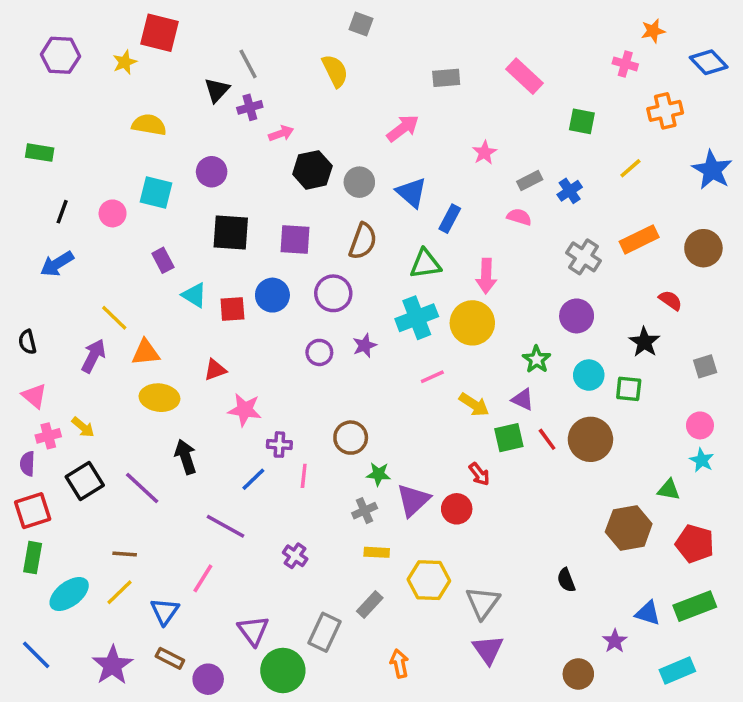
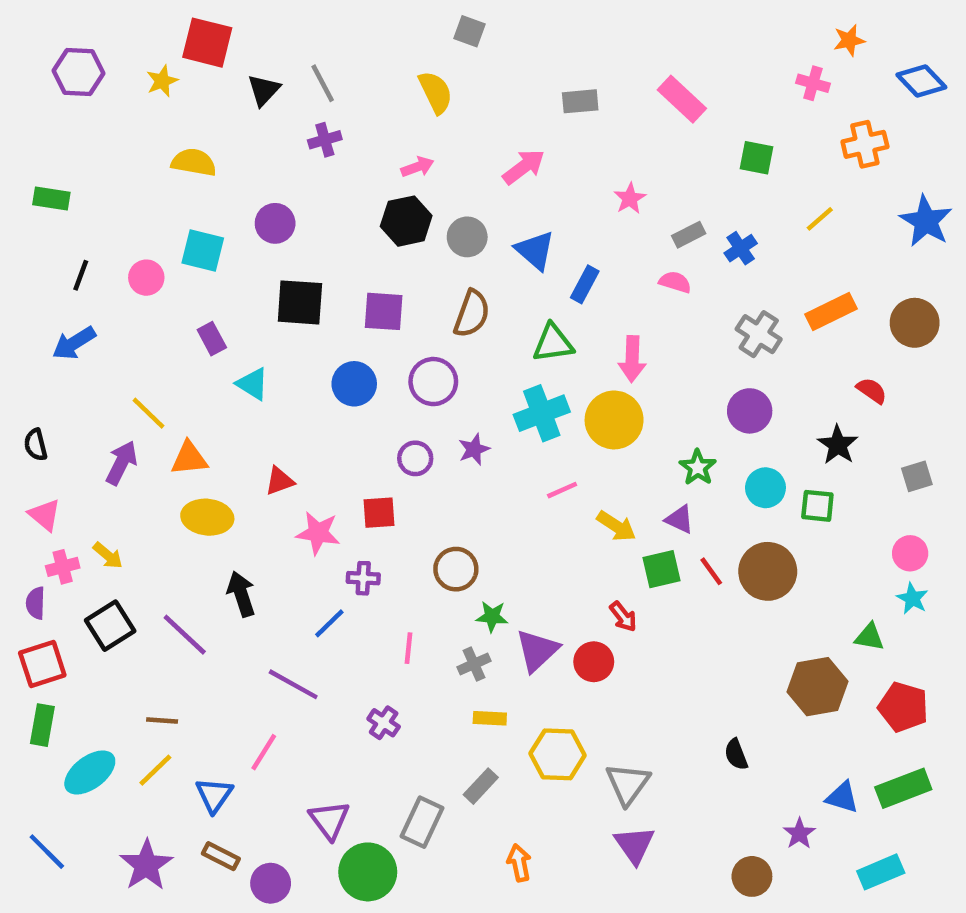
black triangle: (217, 90) -> (264, 90), moved
pink arrow: (281, 133) -> (417, 167), moved
red square: (232, 309) -> (379, 513), moved
pink line: (304, 476) -> (408, 648), moved

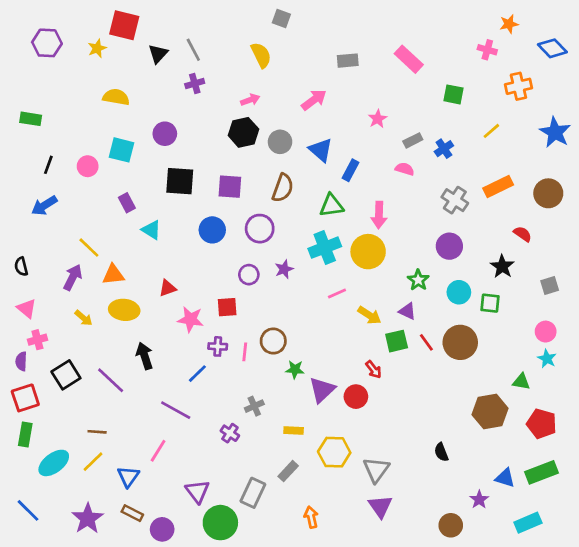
yellow arrow: (108, 556) -> (84, 318), moved
pink line: (408, 648) -> (245, 352), moved
gray cross: (474, 664) -> (254, 406), moved

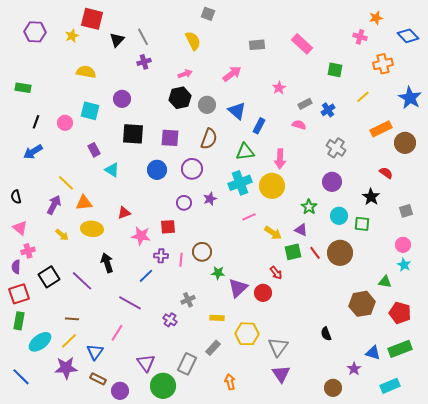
orange rectangle: (498, 187) -> (381, 129), moved
purple star: (88, 519) -> (66, 368), moved, turned 30

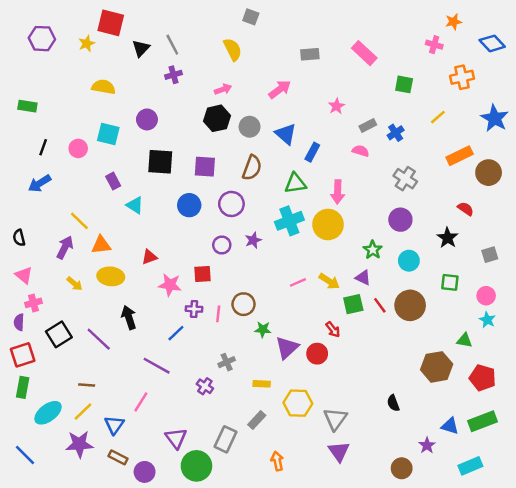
pink line: (249, 217) -> (298, 282), moved
green square: (362, 224) -> (450, 282), moved

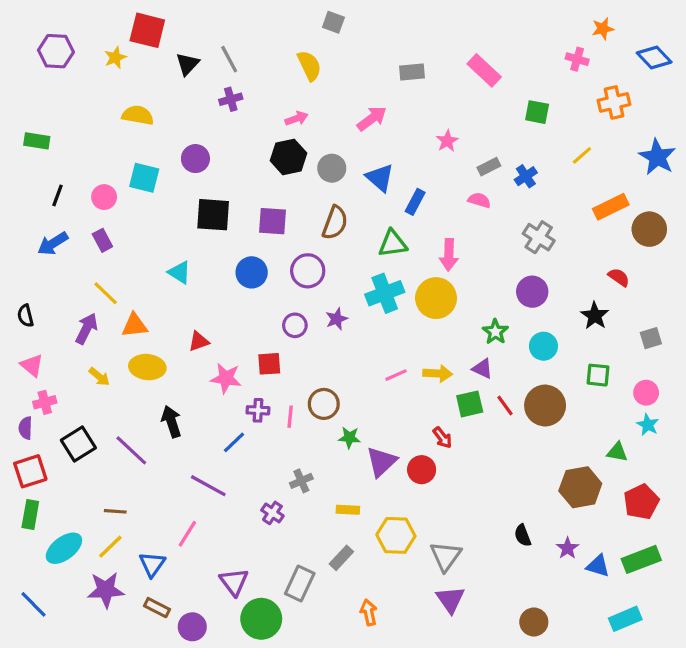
purple rectangle: (113, 181) -> (102, 240), moved
yellow arrow: (329, 281) -> (438, 373), turned -30
red pentagon: (483, 378) -> (641, 502), turned 30
purple star: (427, 445) -> (568, 548), moved

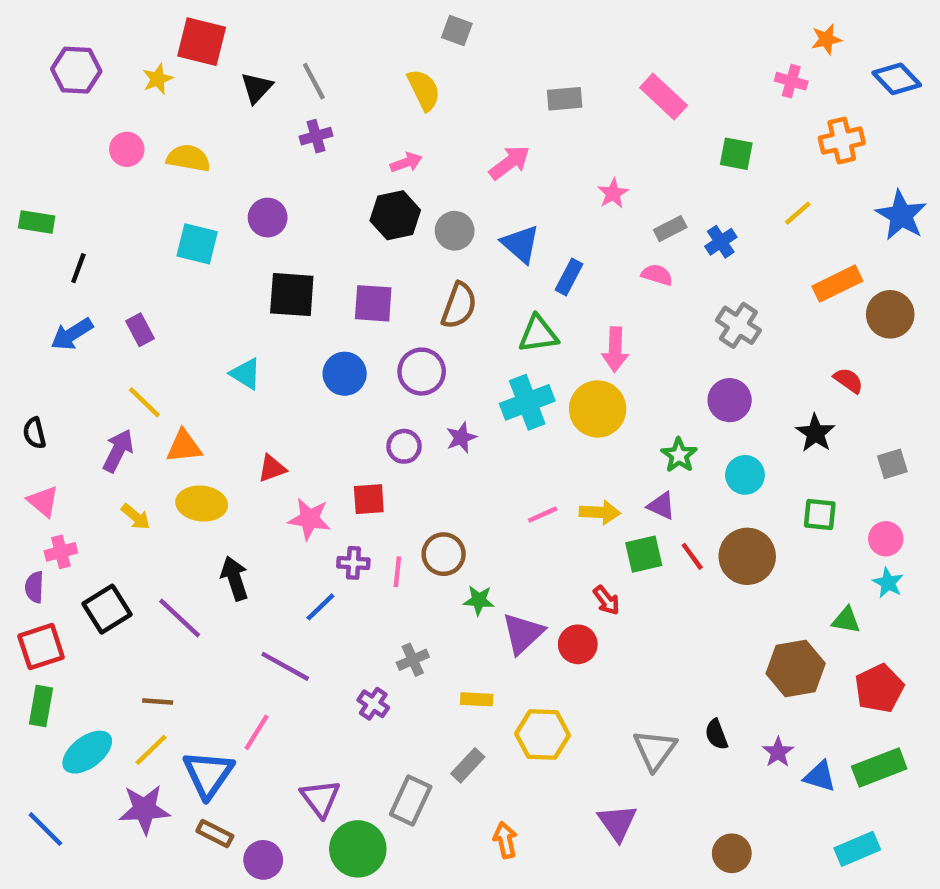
green rectangle: (37, 141) -> (37, 222), moved
pink circle: (104, 197) -> (127, 149), moved
gray triangle: (446, 556) -> (655, 750), moved
blue triangle: (152, 564) -> (208, 774), size x1.4

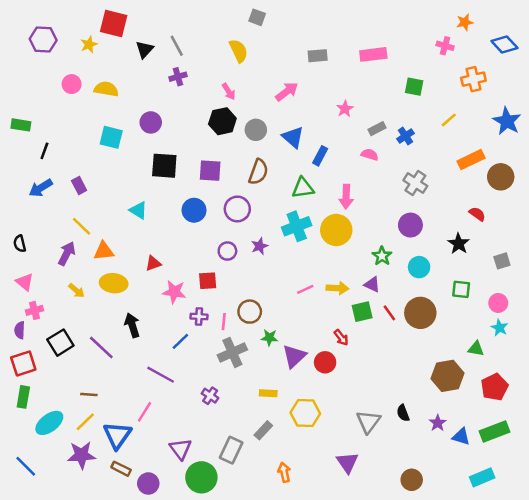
pink rectangle: (664, 97) -> (373, 54), turned -50
pink arrow: (406, 163) -> (229, 92), turned 77
gray cross: (413, 660) -> (232, 352), moved, size x1.6

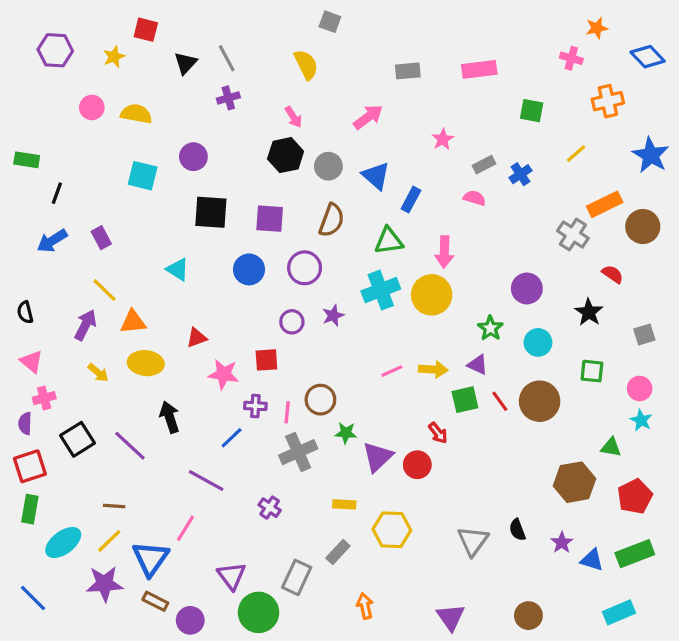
red square: (114, 23) -> (146, 30), size x0.7
gray cross: (415, 183) -> (573, 234), moved
purple triangle: (347, 462) -> (451, 617), moved

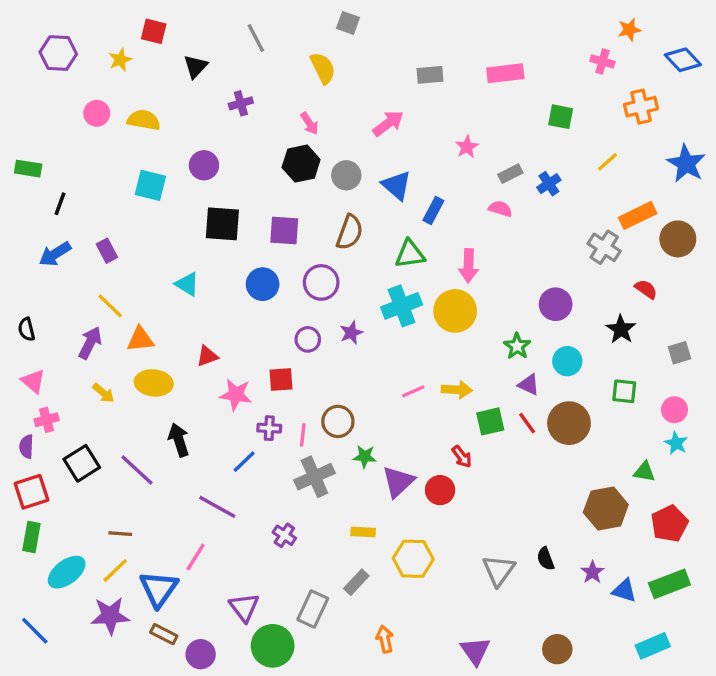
gray line: (227, 58) -> (256, 38), moved
purple triangle: (478, 365) -> (529, 385), moved

